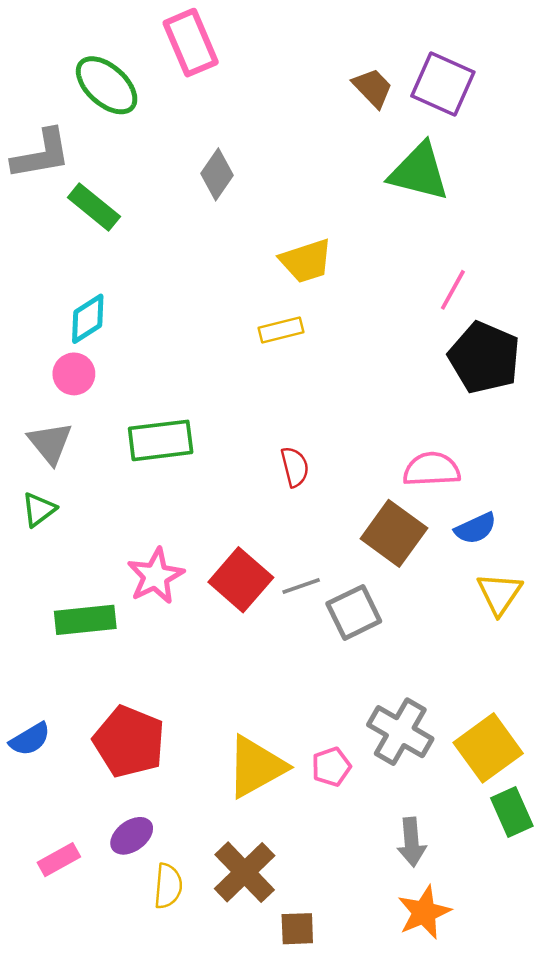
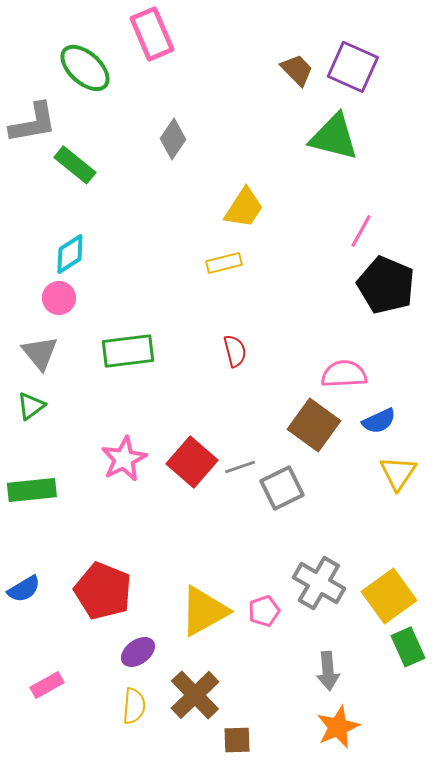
yellow trapezoid: (306, 261) -> (244, 208), turned -39
red semicircle: (295, 467) -> (235, 351), moved
green rectangle: (85, 620) -> (32, 490), moved
purple ellipse: (132, 836) -> (138, 652), moved

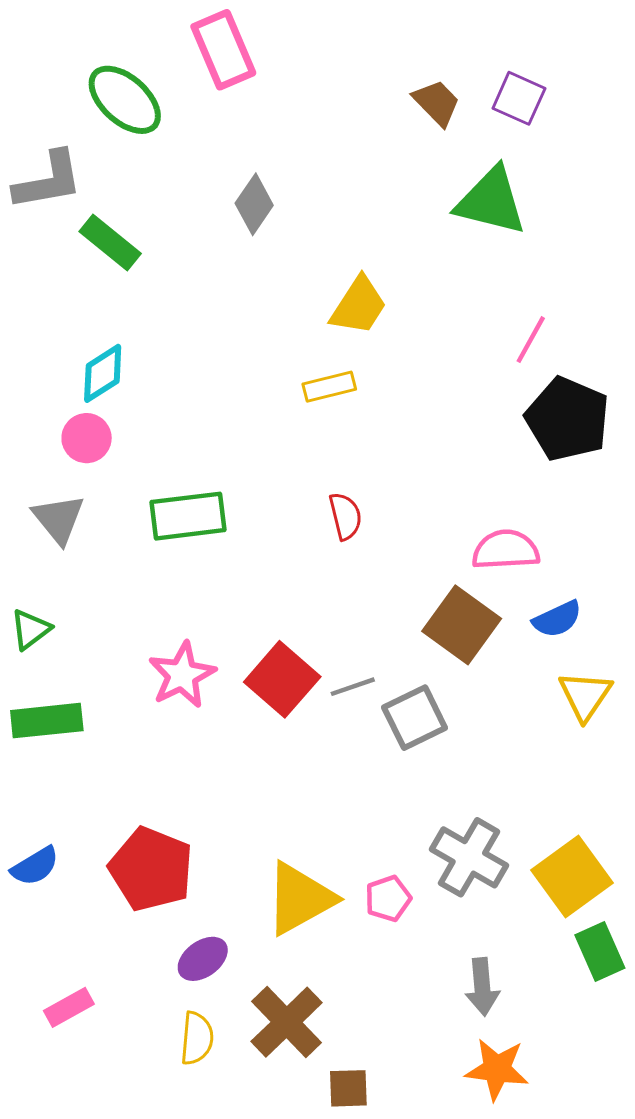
purple square: (353, 67) -> (519, 98), size x0.7
green triangle: (31, 406) -> (31, 629), moved
orange star: (338, 727) -> (497, 1069), turned 30

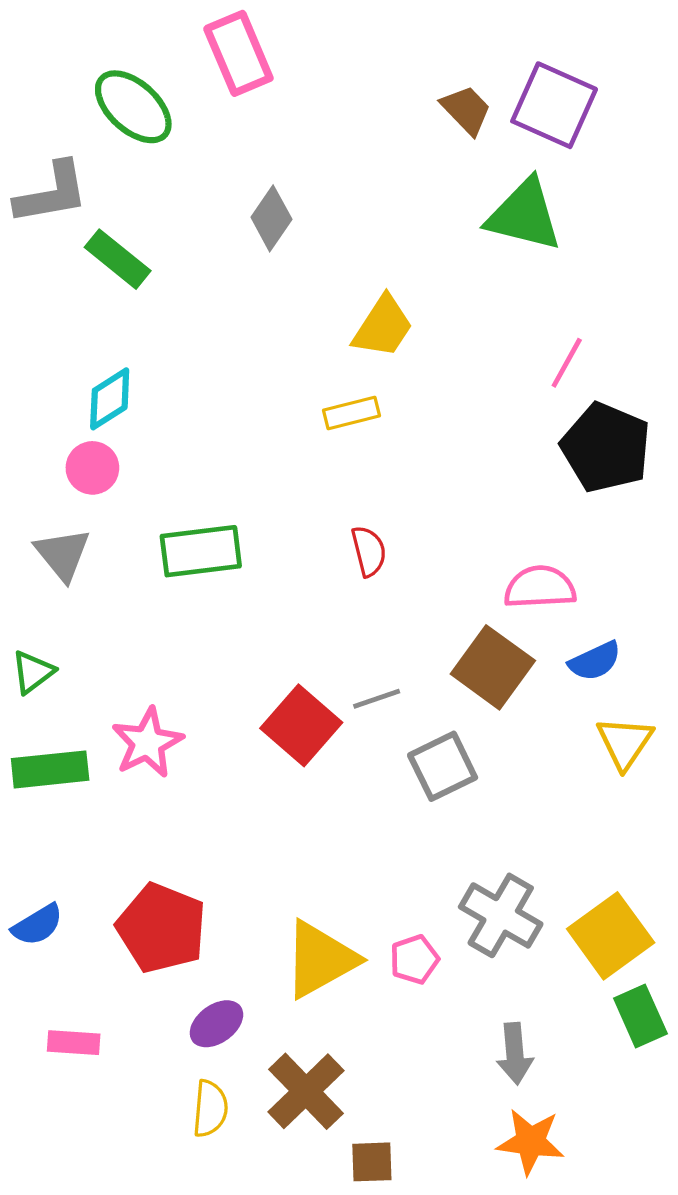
purple square: (519, 98) -> (554, 105), size x1.5
pink star: (182, 675) -> (147, 743), moved
gray line: (353, 687) -> (377, 699), moved
pink rectangle: (69, 1007) -> (74, 1043), moved, turned 33

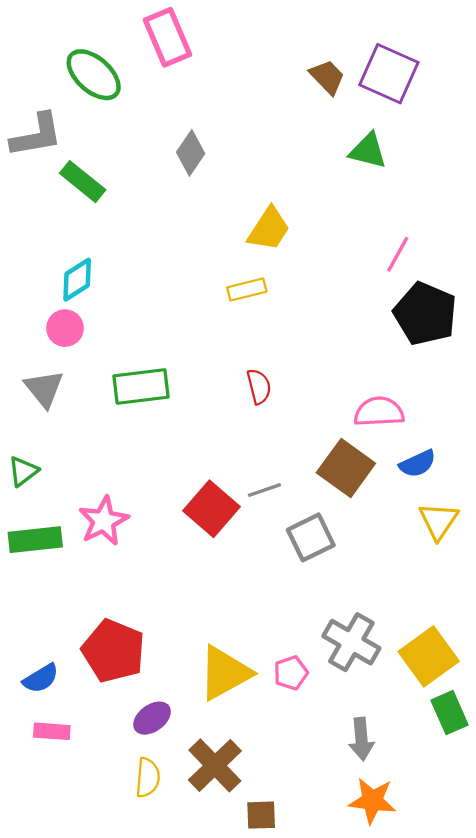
green triangle: (524, 215) -> (368, 151), size x0.7
blue semicircle: (37, 925) -> (41, 678), moved

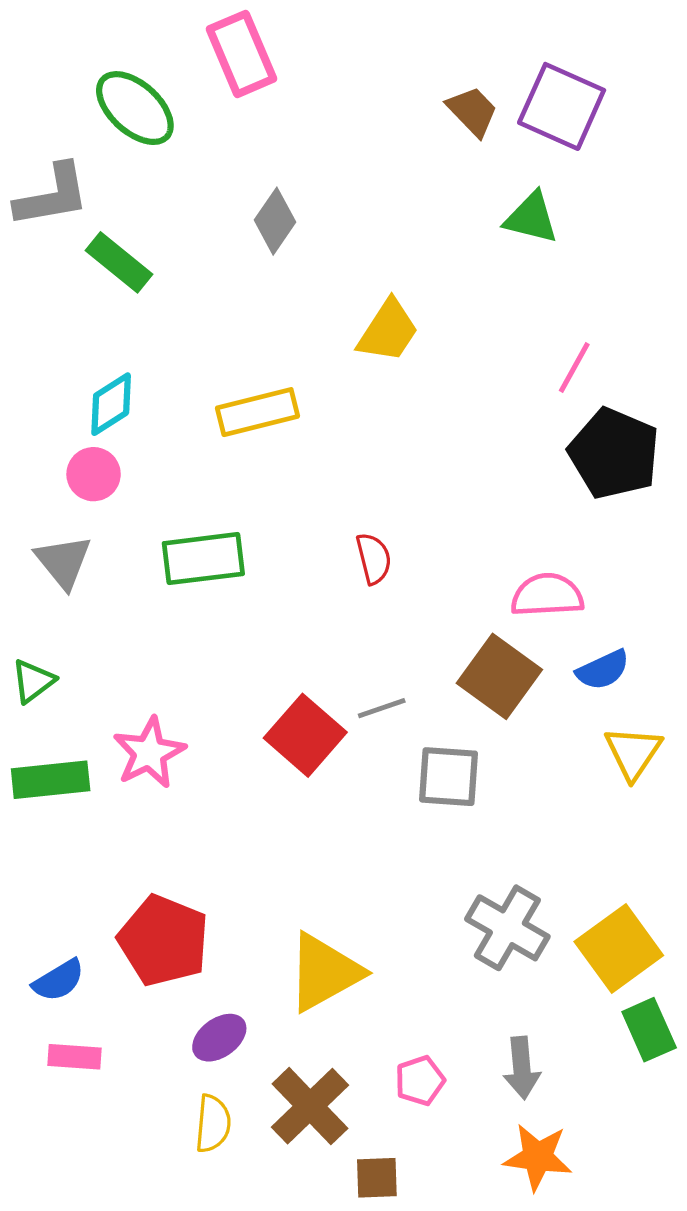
yellow rectangle: (247, 290) -> (257, 412), moved, size x1.4
gray square: (311, 537) -> (449, 777), turned 30
pink pentagon: (291, 673) -> (420, 1081), moved

